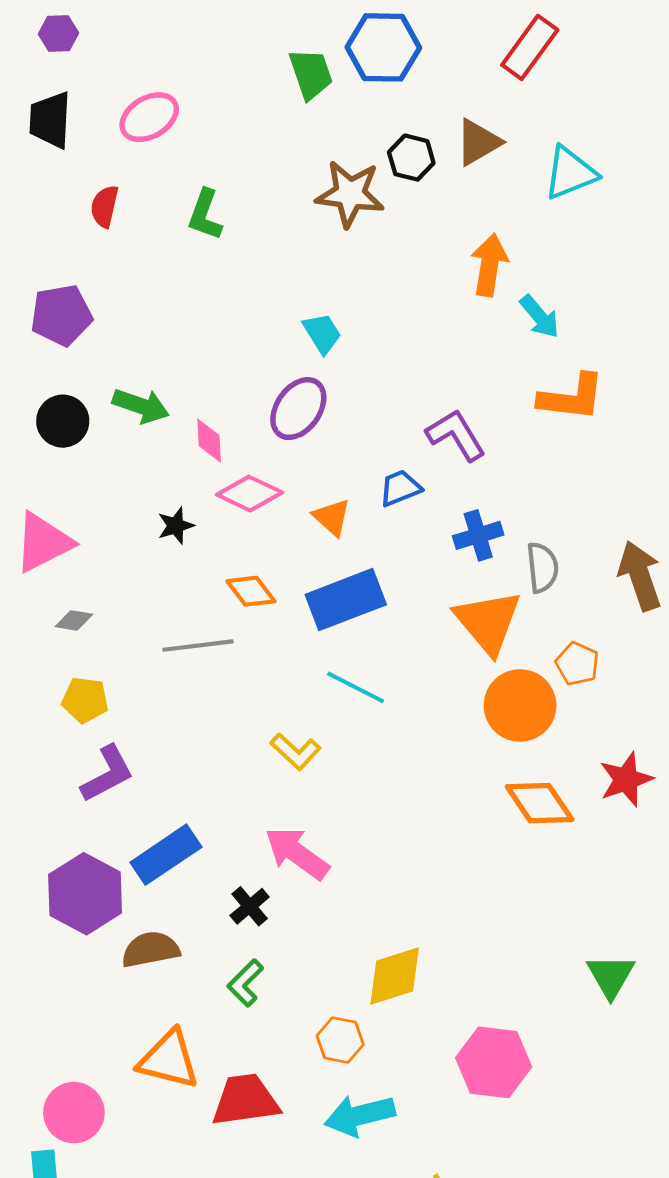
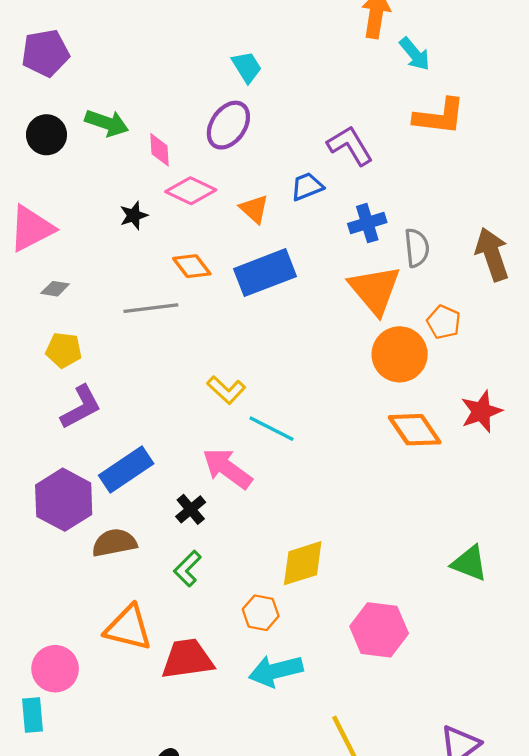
cyan line: (356, 687) -> (271, 429), moved
green triangle: (611, 976) -> (470, 563), turned -39

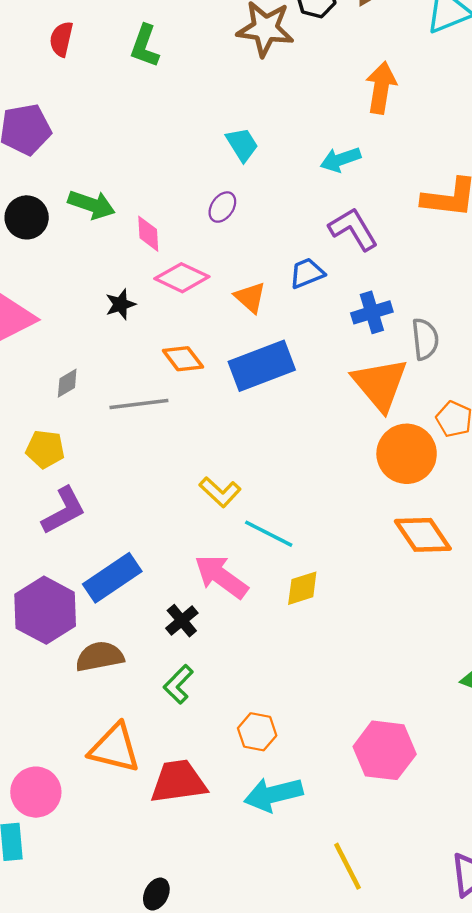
cyan arrow: (415, 54) -> (341, 160), moved, turned 111
purple ellipse: (228, 125) -> (222, 207), size x0.6
gray diamond: (55, 289) -> (67, 383), moved, turned -40
yellow diamond: (303, 563) -> (302, 588), moved, size x0.7

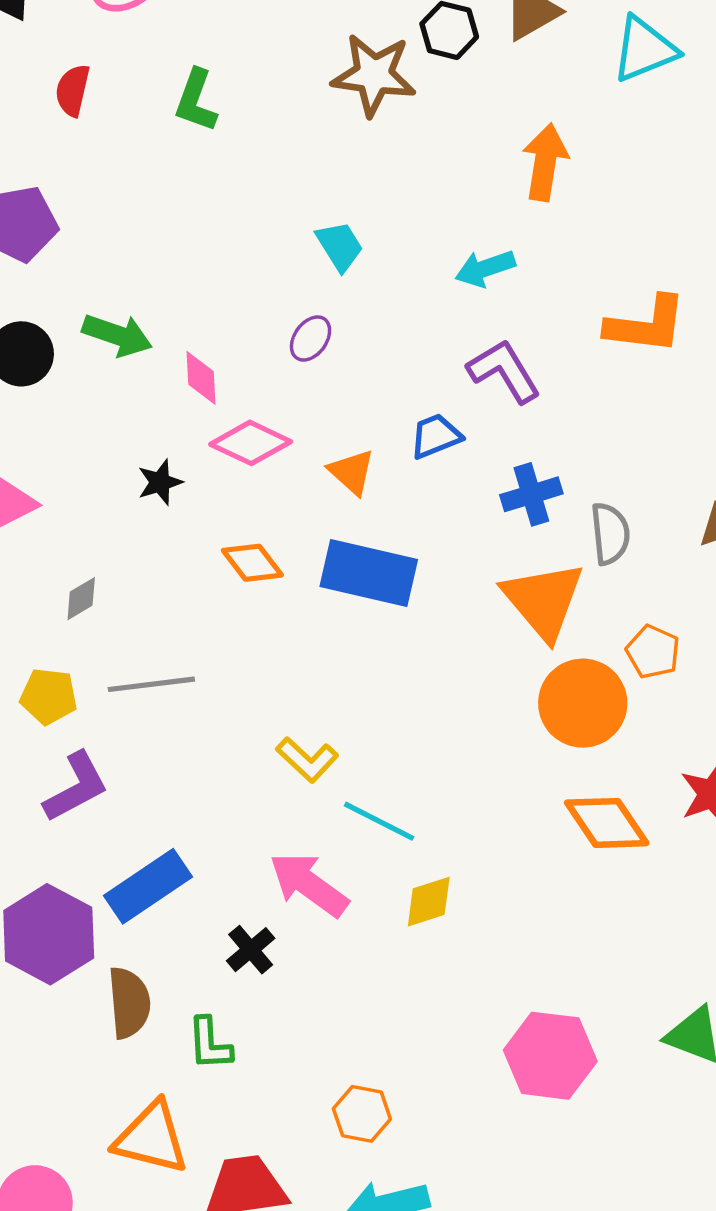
blue rectangle: (262, 366) -> (369, 573), turned 34
gray line: (139, 404) -> (151, 684), moved
brown semicircle: (100, 657) -> (129, 1003), turned 96
green L-shape: (178, 684) -> (210, 1044), moved, turned -48
pink hexagon: (385, 750) -> (550, 1056), moved

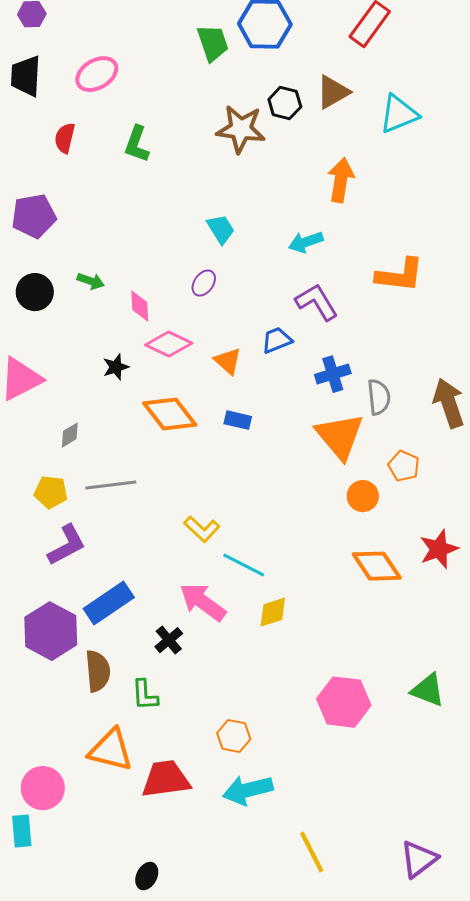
green arrow: (117, 335) -> (91, 281), size x0.7
orange diamond: (252, 563) -> (170, 414), size x1.5
blue rectangle: (369, 573) -> (238, 420), size x0.5
orange circle: (583, 703) -> (363, 496), size x0.6

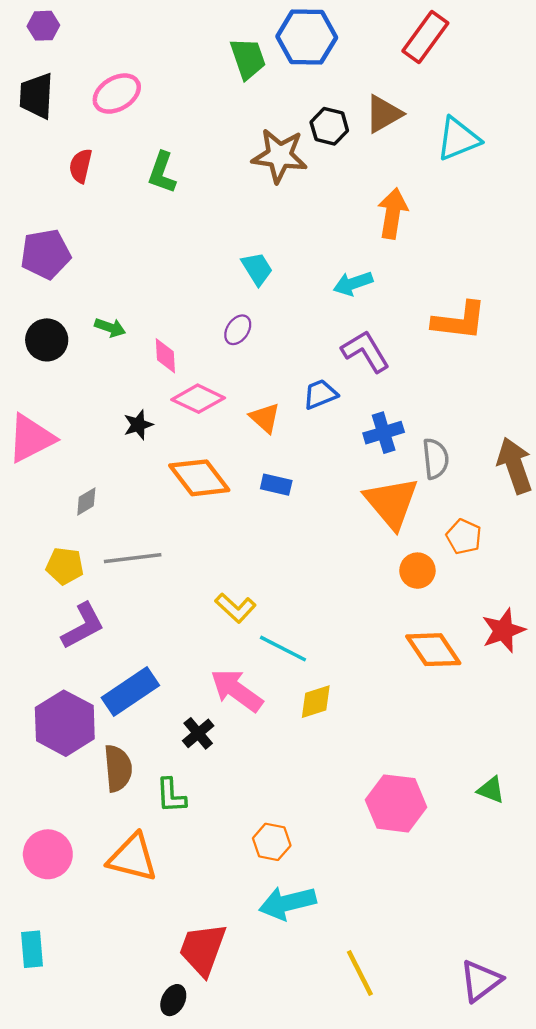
green triangle: (428, 690) -> (491, 790), size x0.7
red trapezoid: (166, 779) -> (203, 949), moved, turned -62
pink circle: (43, 788) -> (48, 854), moved

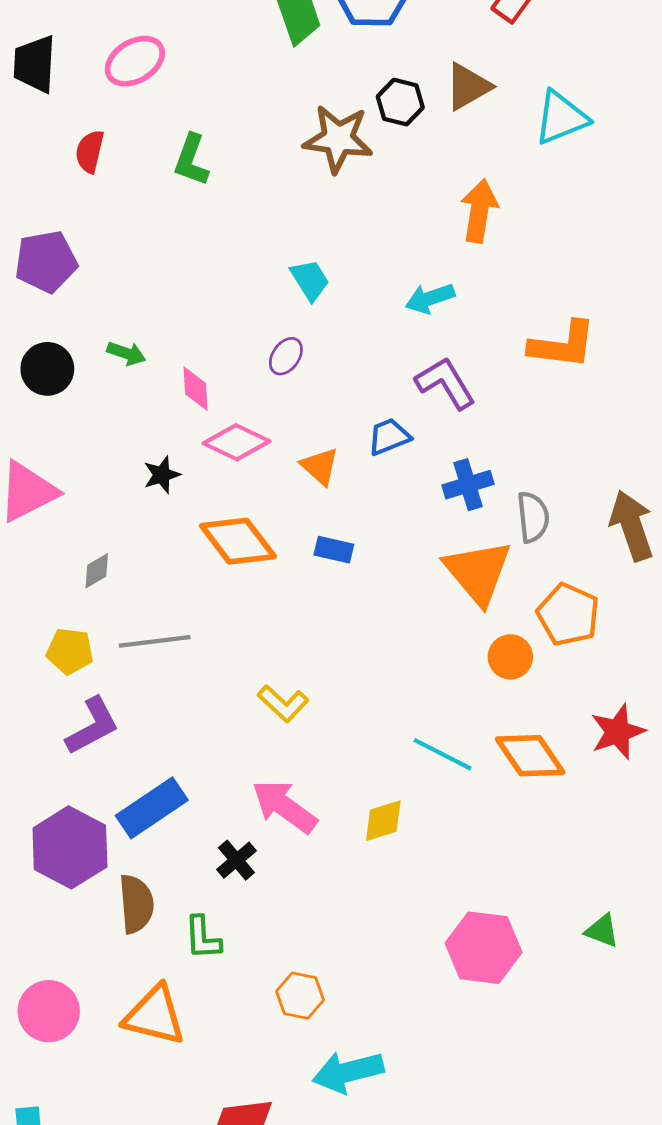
orange pentagon: (464, 537) -> (568, 615), size x1.4
cyan line: (283, 649) -> (443, 754), moved
orange hexagon: (272, 842) -> (300, 996), moved

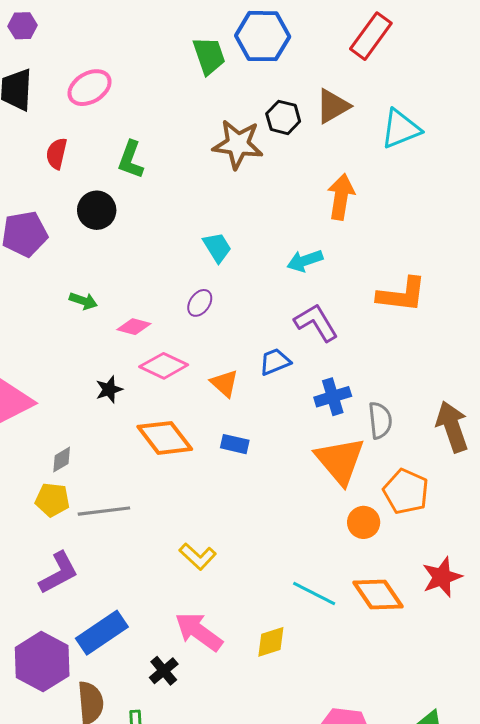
black circle: (47, 369) -> (97, 210), moved
pink diamond: (196, 389) -> (134, 327), turned -72
yellow pentagon: (70, 651) -> (52, 500), moved

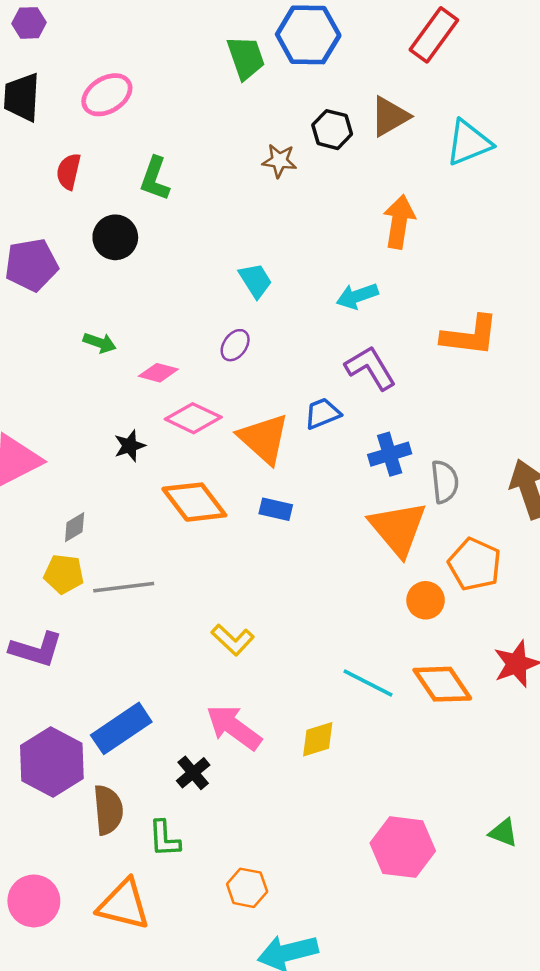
brown star: (238, 144) -> (279, 161), size x0.6
orange triangle: (224, 383) -> (264, 439), size x1.6
purple L-shape: (59, 573) -> (36, 649), moved, turned 45

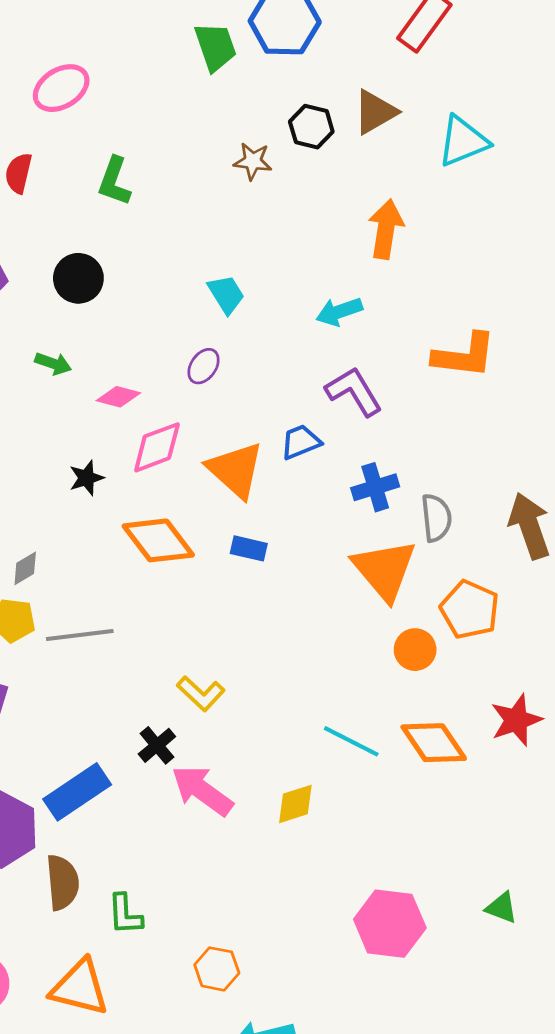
black circle: (115, 237) -> (78, 278), moved
pink diamond: (193, 418) -> (157, 447), turned -46
black cross: (193, 773) -> (157, 745), moved

